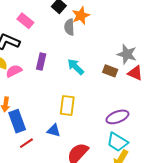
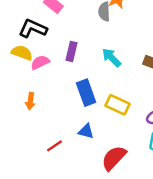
yellow rectangle: (67, 105) -> (117, 105), moved, turned -72
blue rectangle: (17, 121) -> (86, 93), moved

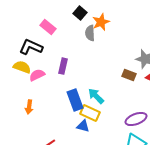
cyan arrow: (111, 58) -> (96, 96), moved
yellow rectangle: (117, 105) -> (90, 113), moved
blue triangle: (86, 131) -> (83, 126), moved

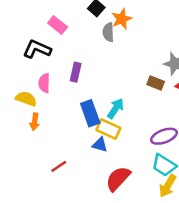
yellow semicircle: (22, 67) -> (26, 99), moved
pink semicircle: (37, 75) -> (44, 83), turned -63
cyan arrow: (96, 96) -> (116, 108), turned 78

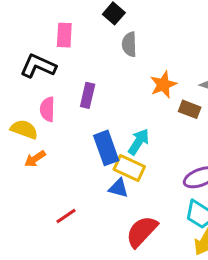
orange star: (122, 19) -> (163, 85), moved
pink rectangle: (58, 25) -> (64, 35), turned 54
orange arrow: (35, 122) -> (35, 159), turned 49

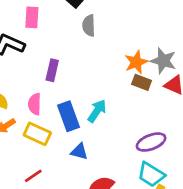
orange star: (163, 85) -> (136, 62), moved
pink semicircle: (47, 109) -> (35, 104), moved
yellow rectangle: (129, 168) -> (37, 134), moved

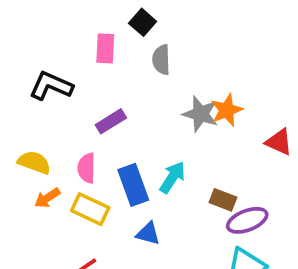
pink rectangle: (32, 17) -> (105, 48), moved
gray star: (163, 61) -> (200, 114), moved
purple rectangle: (52, 70) -> (111, 121), turned 45
brown rectangle: (142, 82) -> (223, 200), moved

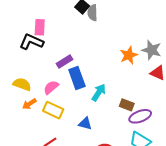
pink rectangle: (105, 48) -> (40, 27), moved
gray semicircle: (161, 60) -> (92, 13), moved
gray star: (200, 114) -> (152, 50), moved
pink semicircle: (87, 168) -> (51, 87), turned 49
blue rectangle: (133, 185) -> (77, 78), moved

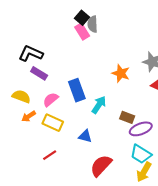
pink rectangle: (40, 27) -> (82, 31), moved, turned -35
orange star: (129, 55) -> (121, 73), moved, turned -30
purple rectangle: (65, 61) -> (39, 73), moved, turned 63

